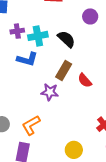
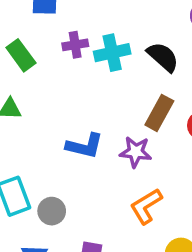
blue L-shape: (27, 59) -> (85, 146), moved
orange L-shape: (31, 125) -> (146, 206), moved

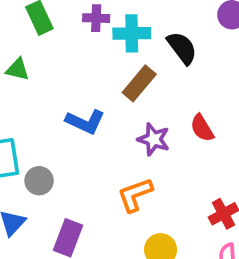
brown rectangle: (159, 113) -> (139, 83), moved
purple star: (136, 152) -> (154, 139), moved

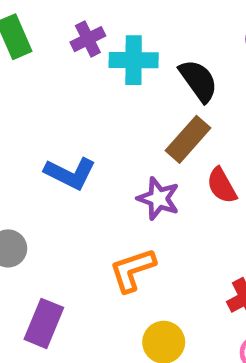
purple cross: (96, 18) -> (88, 39), turned -30
brown rectangle: (139, 83) -> (188, 139), moved

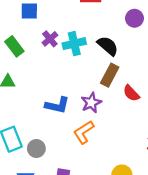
purple star: (158, 199) -> (91, 103), moved, turned -30
orange L-shape: (132, 270) -> (84, 132), moved

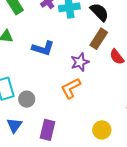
blue L-shape: (57, 105) -> (43, 48), moved

